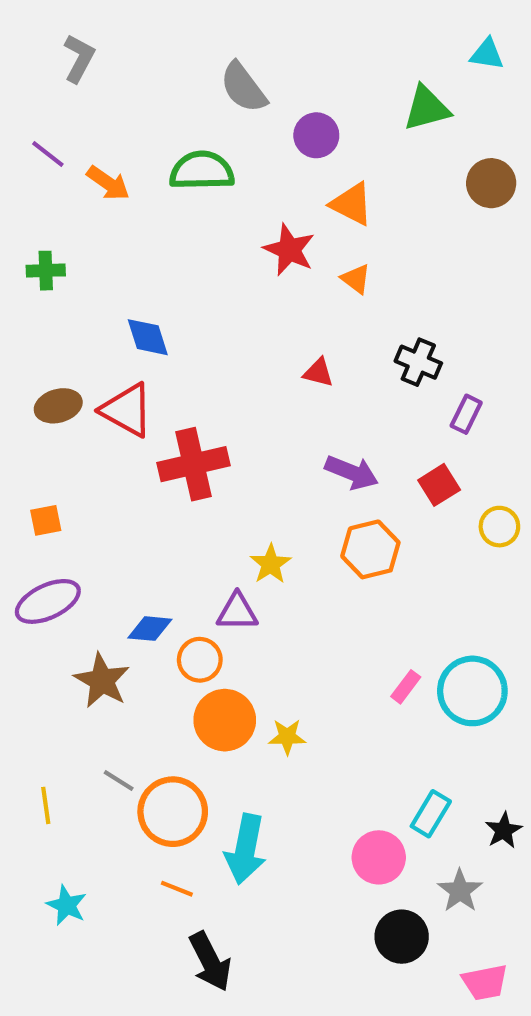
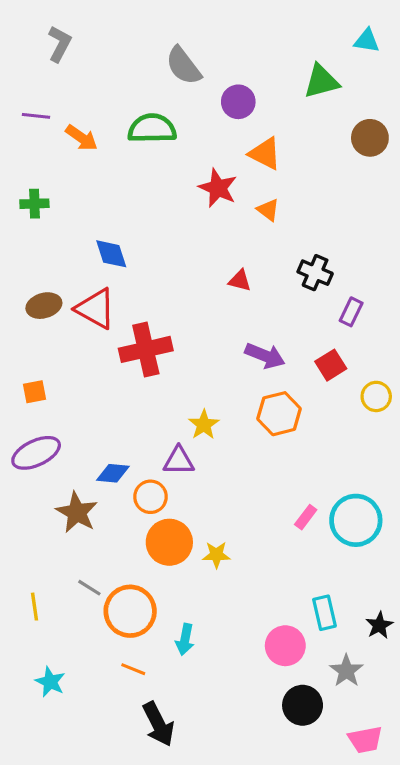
purple line: (48, 154) -> (36, 116), turned -32
cyan rectangle: (431, 814) -> (324, 613), turned -44
cyan arrow: (246, 849) -> (185, 639), size x0.6

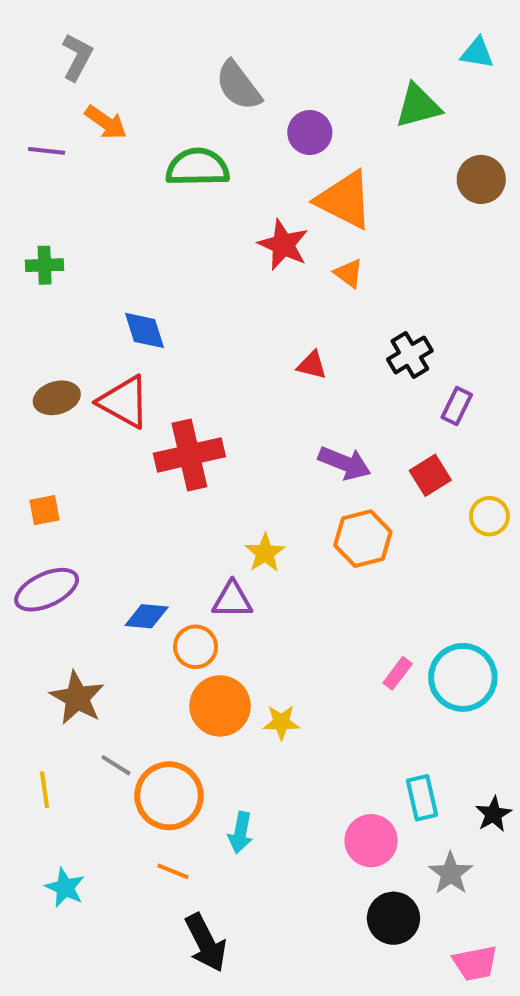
orange arrow: (82, 138) -> (106, 122), moved
orange triangle: (265, 154) -> (345, 200), size x1.4
black cross: (315, 273) -> (410, 355), turned 36
brown star: (77, 512) -> (77, 698), moved

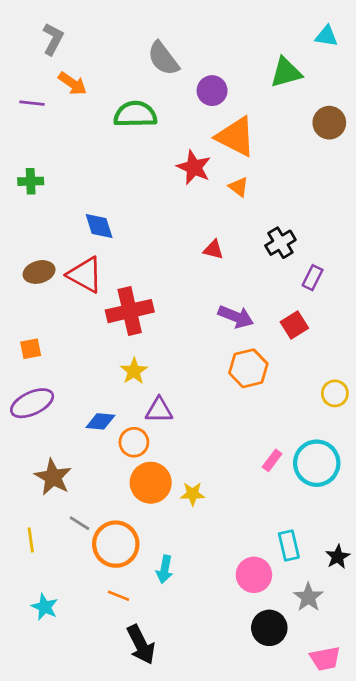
yellow circle: (489, 516) -> (335, 393), moved
yellow star: (265, 553) -> (134, 371), moved

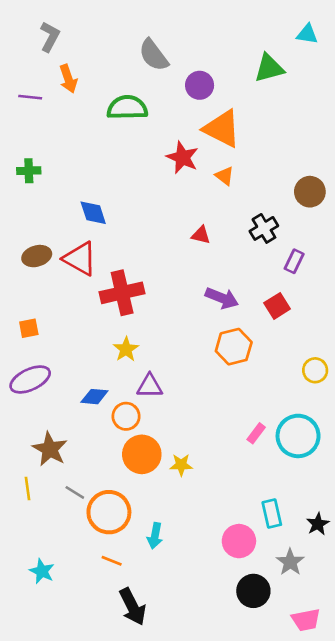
orange arrow: (73, 84) -> (68, 79), turned 36
brown circle: (329, 123) -> (310, 192), moved
yellow line: (31, 540) -> (28, 488), moved

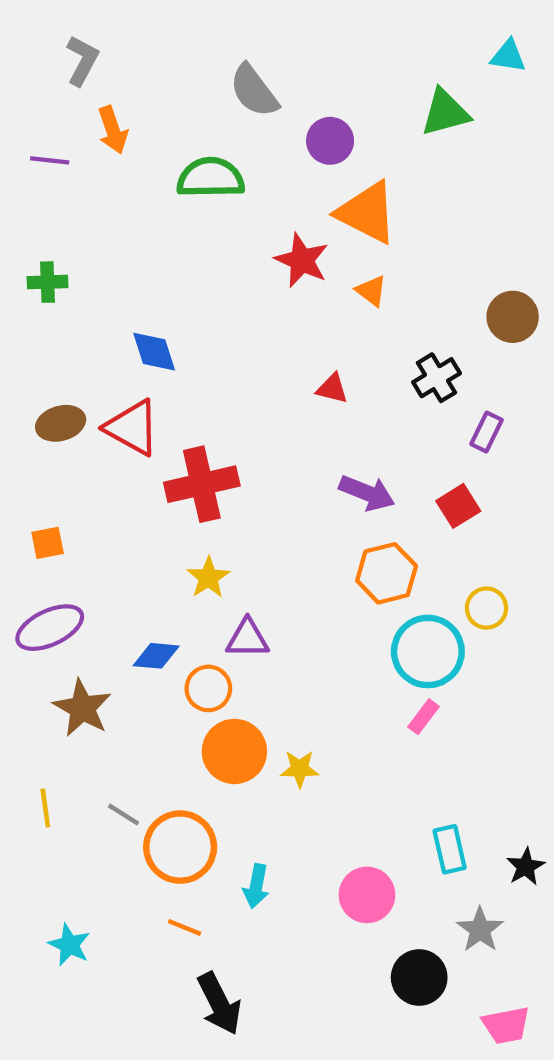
yellow circle: (315, 370) -> (487, 608), moved
cyan circle: (298, 436) -> (428, 651), moved
brown star: (50, 449) -> (82, 708), moved
pink circle: (239, 541) -> (367, 895), moved

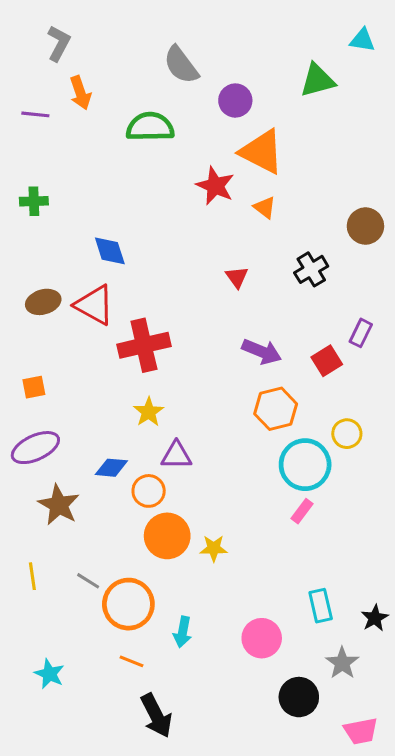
red triangle: (332, 389) -> (237, 277), turned 40
purple rectangle: (487, 432) -> (361, 333), moved

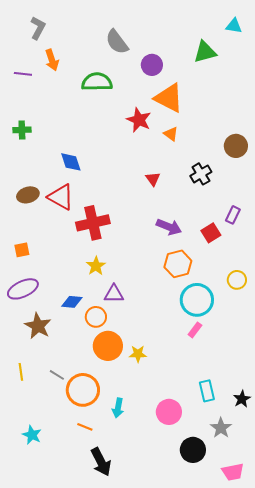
yellow circle: (347, 434) -> (237, 280), moved

